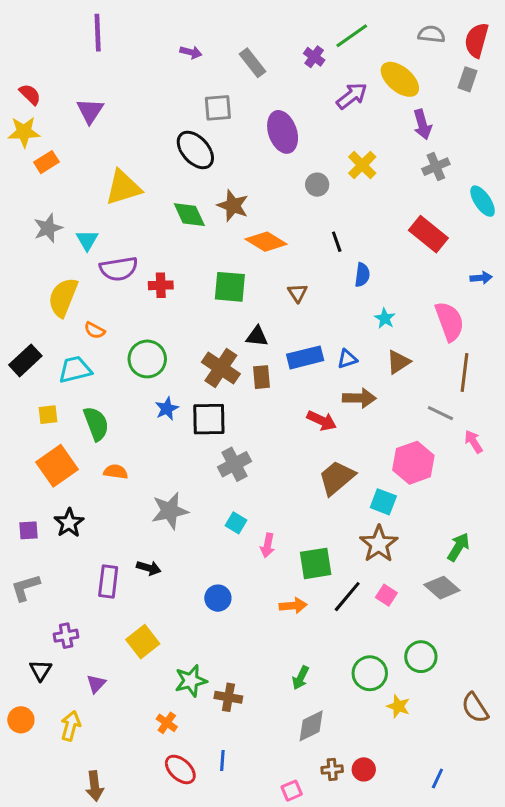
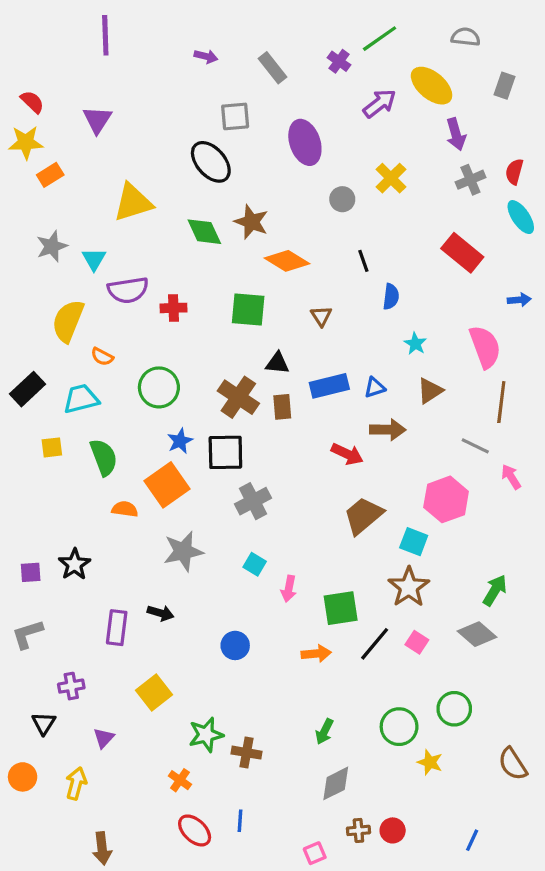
red semicircle: (477, 40) -> (514, 172), moved, size x0.7
orange square: (57, 466) -> (167, 485), moved

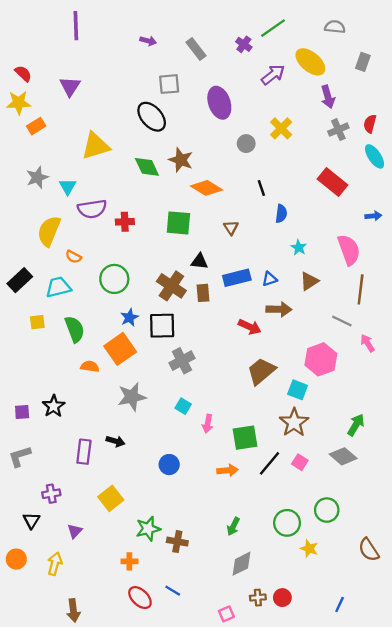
orange cross: (180, 780) -> (129, 561), turned -35
blue line: (240, 821) -> (173, 591), turned -63

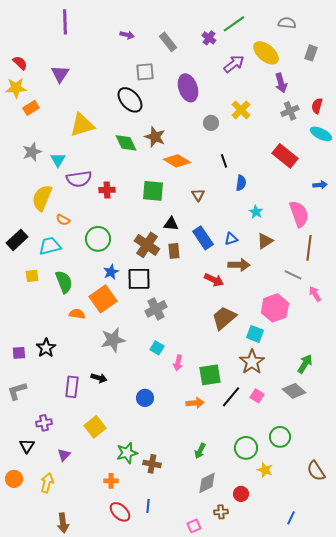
cyan ellipse: (375, 156) -> (321, 134), turned -30
blue rectangle: (237, 278) -> (203, 238), turned 70
blue line: (173, 591) -> (148, 506), turned 64
red circle: (282, 598) -> (241, 494), moved

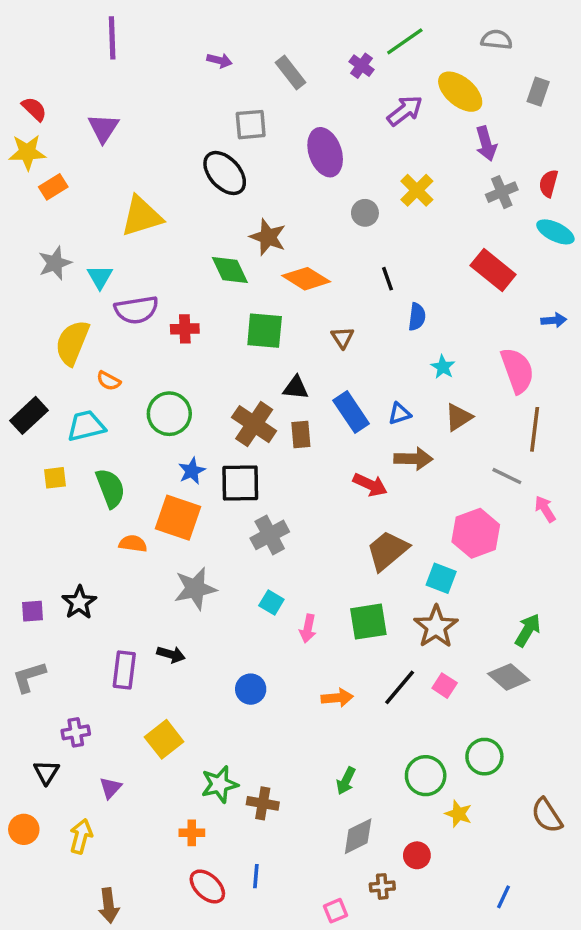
green diamond: (126, 143) -> (230, 270), moved
orange square: (103, 299) -> (178, 518), turned -36
green square: (210, 375) -> (368, 622), moved

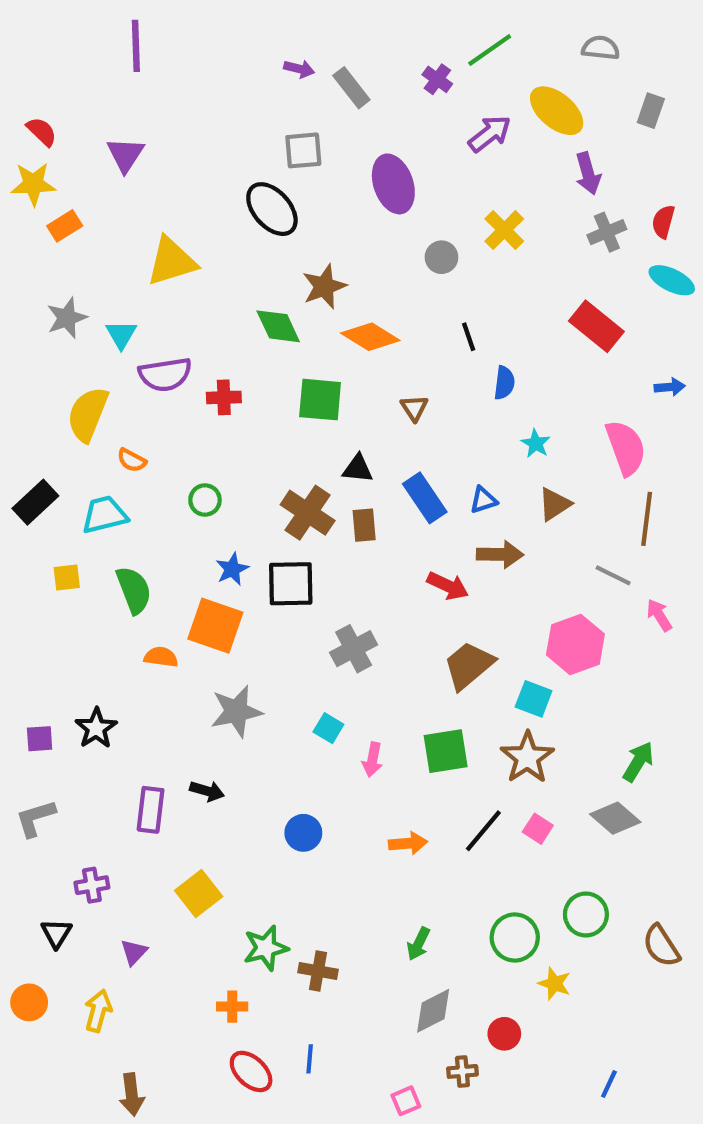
purple arrow: (219, 60) -> (299, 69), moved
brown star: (268, 237) -> (324, 287), turned 30
green circle: (169, 414) -> (205, 500), size x0.6
gray cross: (270, 535) -> (354, 649), moved
brown semicircle: (547, 815) -> (661, 946), moved

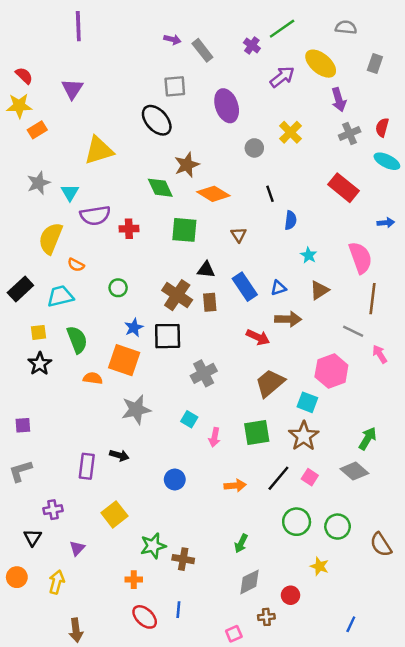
black star: (96, 728) -> (40, 364), moved
green circle: (515, 937) -> (297, 522), moved

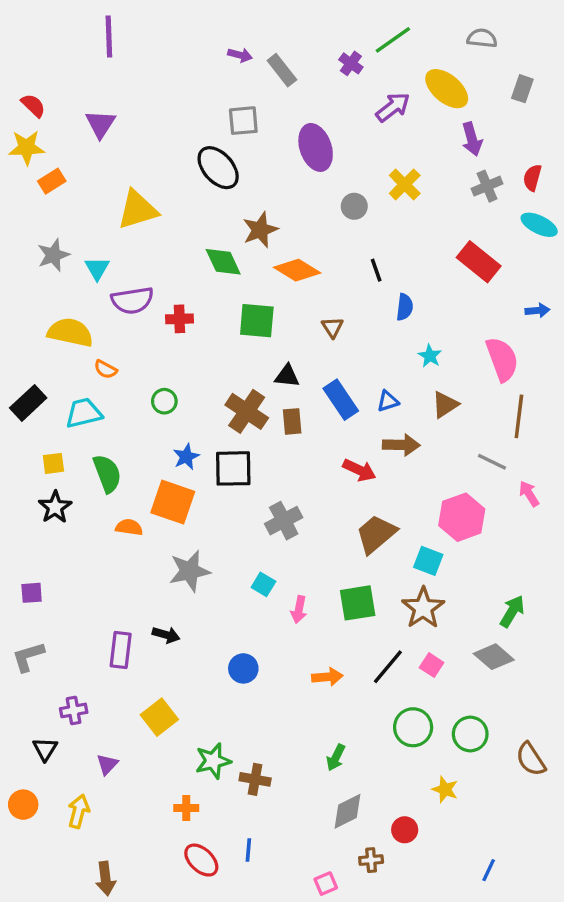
yellow semicircle: (51, 238) -> (70, 332), turned 80

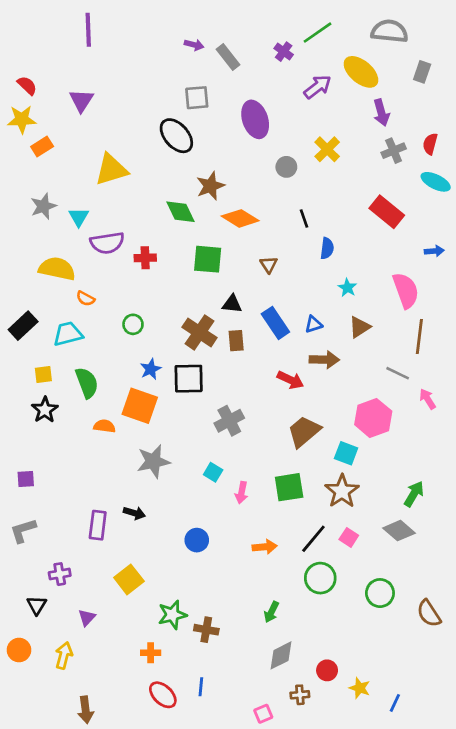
gray semicircle: (482, 38) -> (389, 31), size x1.5
green circle: (413, 727) -> (320, 578), moved
yellow star: (445, 789) -> (360, 688), moved

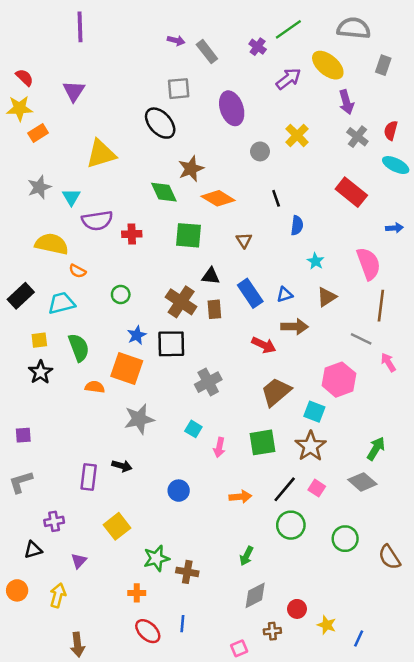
gray cross: (394, 151) -> (357, 137), turned -30
black triangle: (37, 605) -> (33, 550), turned 42

